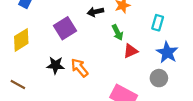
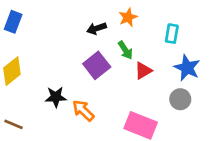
purple square: (65, 28) -> (97, 65), moved
orange arrow: (79, 68) -> (83, 111), moved

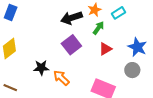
black arrow: (97, 28) -> (71, 18), size x1.5
cyan rectangle: (172, 34) -> (119, 13), moved, turned 48
green arrow: (125, 50) -> (98, 28), moved, turned -112

